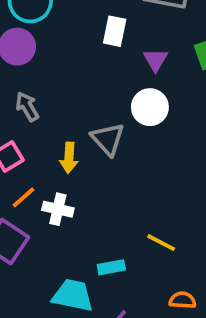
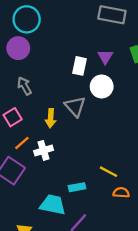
white rectangle: (115, 31) -> (79, 66), moved
white cross: (58, 209) -> (44, 150), turned -30
orange semicircle: (183, 300) -> (121, 193), moved

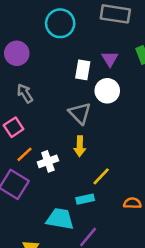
cyan circle: (27, 19) -> (60, 23), moved
yellow arrow: (51, 118) -> (80, 146), moved
yellow line: (108, 172) -> (101, 176), moved, turned -72

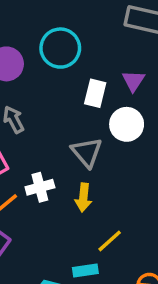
cyan circle: (60, 23) -> (60, 48), moved
white cross: (48, 161) -> (40, 187), moved

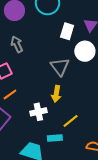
white cross: (40, 187) -> (38, 112), moved

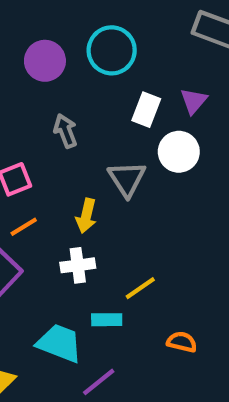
gray arrow: (17, 44) -> (65, 131), moved
yellow arrow: (56, 94) -> (86, 216), moved

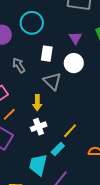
white rectangle: (146, 110) -> (47, 54), moved
cyan rectangle: (107, 320) -> (58, 149), turned -32
cyan trapezoid: (59, 343) -> (38, 165), turned -85

